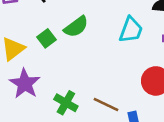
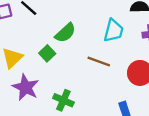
green square: (47, 38) -> (47, 53), moved
brown line: (106, 105) -> (99, 62), moved

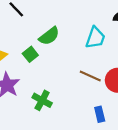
brown line: (99, 62) -> (90, 76), moved

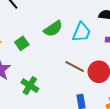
green semicircle: (49, 36) -> (53, 29), moved

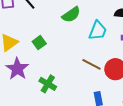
green semicircle: (53, 29) -> (71, 15), moved

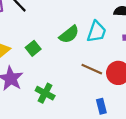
green semicircle: (71, 15) -> (69, 34), moved

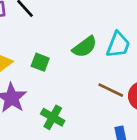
green square: (33, 48) -> (40, 62), turned -32

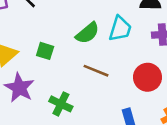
brown line: (111, 90) -> (96, 71), moved

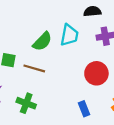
brown line: (96, 71) -> (34, 68), moved

